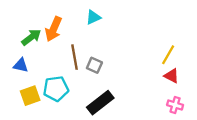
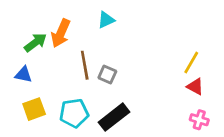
cyan pentagon: (56, 89) -> (74, 113), moved

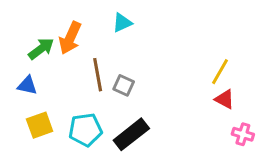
pink cross: (199, 120) -> (243, 134), moved

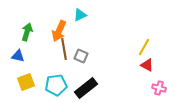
orange arrow: (70, 38) -> (59, 31), moved
green arrow: (41, 49) -> (27, 32), turned -36

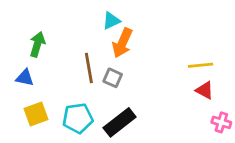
orange arrow: (59, 31) -> (122, 43), moved
yellow line: (144, 47) -> (200, 65), turned 54

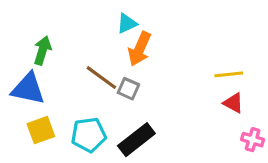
brown line: (89, 68) -> (101, 78), turned -44
blue triangle: (25, 78) -> (28, 89), size x1.6

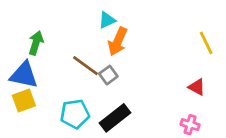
yellow line: (229, 74) -> (206, 43), moved, turned 70
gray square: (128, 89) -> (108, 75), turned 30
yellow square: (41, 130) -> (24, 100), moved
pink cross: (253, 140) -> (190, 125), moved

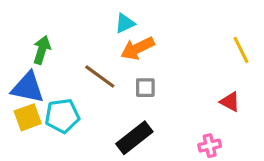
orange arrow: (118, 42) -> (137, 48), turned 40
gray square: (108, 75) -> (145, 88), moved, turned 36
cyan pentagon: (75, 114) -> (62, 116), moved
pink cross: (190, 125) -> (210, 146), moved, turned -30

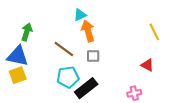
orange arrow: (137, 48) -> (88, 31), turned 100
cyan pentagon: (62, 116) -> (68, 77), moved

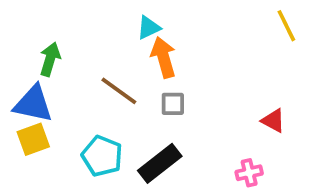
yellow line: (154, 32) -> (286, 26), moved
cyan pentagon: (68, 77) -> (102, 156), moved, turned 30

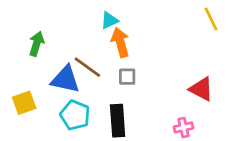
blue triangle: (33, 104) -> (65, 79), moved
red triangle: (273, 121) -> (201, 89), size x1.4
black rectangle: (160, 163) -> (118, 121), turned -56

